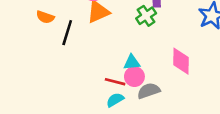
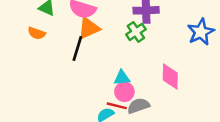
black line: (67, 33) -> (77, 49), moved
red line: (115, 82) -> (117, 106), moved

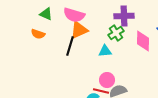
pink diamond: (170, 77) -> (143, 41), moved
cyan triangle: (122, 78) -> (105, 51), moved

